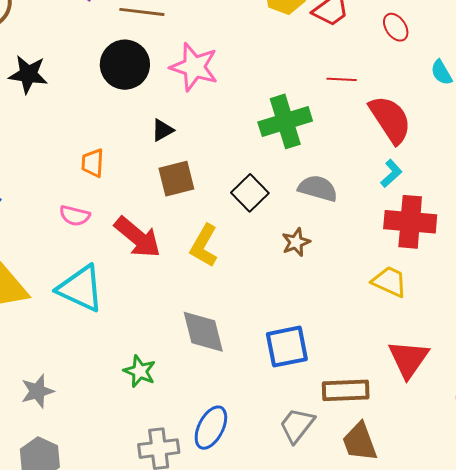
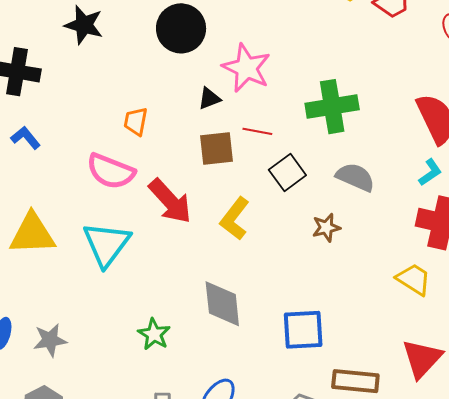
pink star: (194, 67) -> (246, 68), moved
red line: (342, 79) -> (257, 131), moved
pink semicircle: (75, 216) -> (111, 171), size x1.6
cyan triangle: (80, 288) -> (107, 244), turned 34

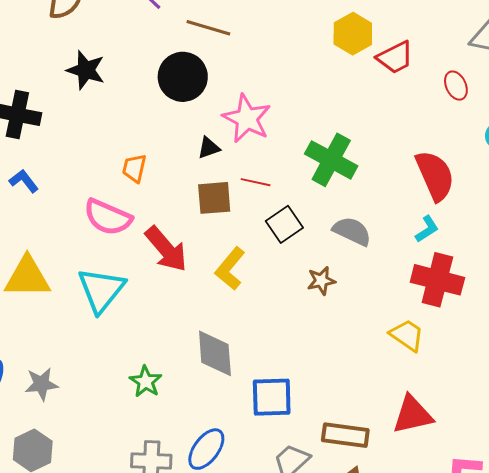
green cross: (332, 107) -> (331, 160), turned 36
blue square: (303, 330) -> (272, 397), moved
red triangle: (422, 358) -> (413, 415), turned 33

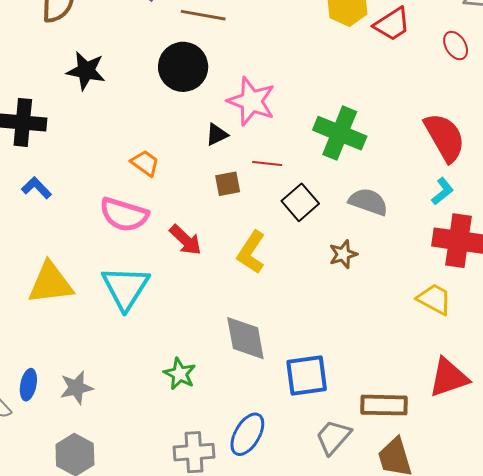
orange trapezoid: (134, 168) -> (145, 163), turned 120
brown square: (214, 198) -> (228, 184), size x0.7
red arrow: (166, 249) -> (185, 240), size x0.7

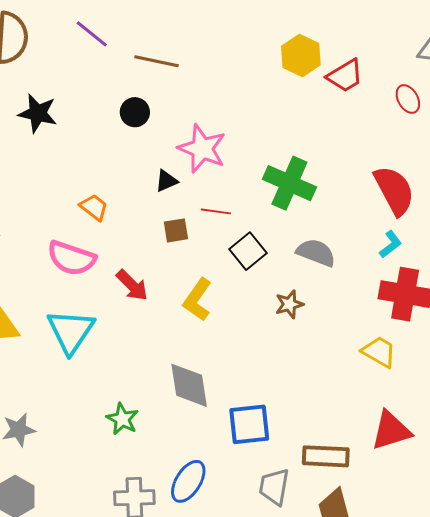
black circle: (183, 67) -> (135, 112), size x0.6
gray trapezoid: (333, 437) -> (274, 487), turned -33

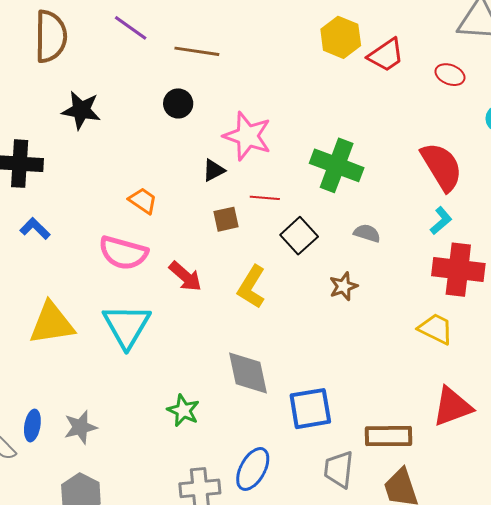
red ellipse: (408, 99) -> (450, 75), turned -36
gray semicircle: (316, 253) -> (367, 233), size x0.7

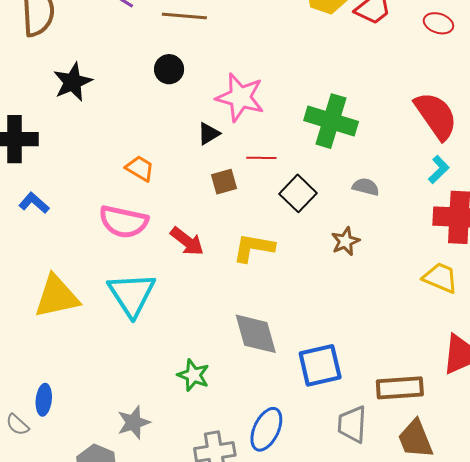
black star: (81, 110) -> (73, 82), turned -30
yellow L-shape: (251, 287) -> (254, 248), turned 72
gray star: (80, 427) -> (134, 423), moved

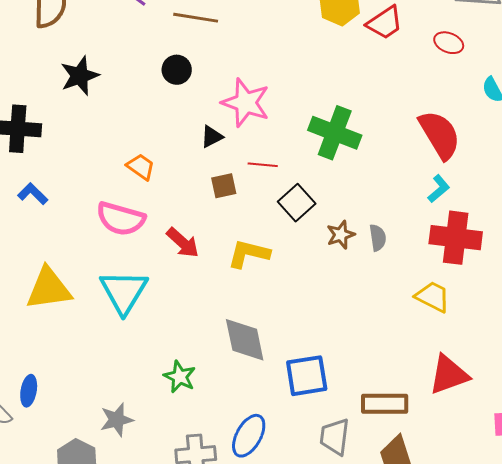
gray semicircle: (366, 187) -> (378, 238), moved, turned 64
brown star: (345, 241) -> (341, 235), moved

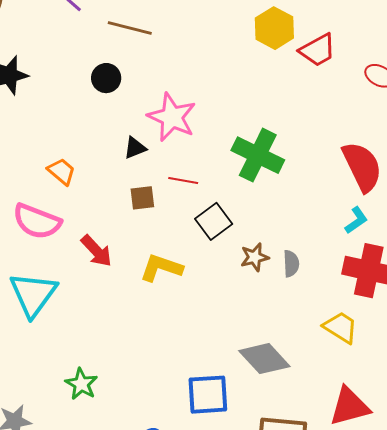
gray diamond: (245, 340) -> (264, 359), moved, turned -36

